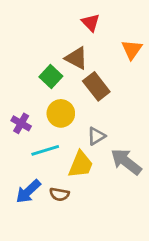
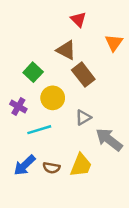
green square: (51, 77) -> (33, 72), moved
yellow trapezoid: (81, 164) -> (81, 165), moved

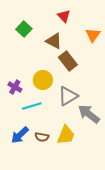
green square: (33, 72) -> (24, 29), moved
gray triangle: (83, 117) -> (68, 96), size x1.5

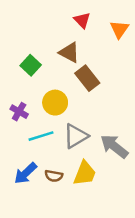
green square: (24, 29) -> (31, 65), moved
orange triangle: (93, 35) -> (119, 29), moved
gray triangle: (68, 96) -> (76, 136), moved

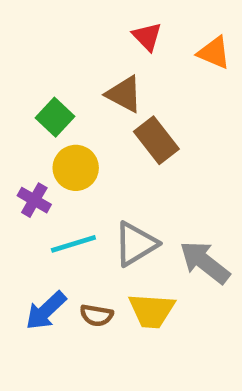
orange triangle: (119, 29) -> (214, 53), turned -42
yellow circle: (55, 103) -> (76, 168), moved
yellow trapezoid: (85, 173) -> (152, 311), turned 72

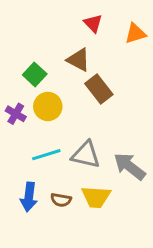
orange triangle: (214, 53) -> (135, 34), turned -40
purple cross: (34, 200) -> (16, 114), moved
gray triangle: (136, 244) -> (86, 155), turned 44
blue arrow: (46, 311) -> (29, 197), turned -40

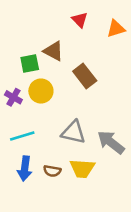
brown triangle: (78, 60) -> (53, 51), moved
green square: (35, 74) -> (30, 64), turned 36
cyan line: (46, 155) -> (22, 136), moved

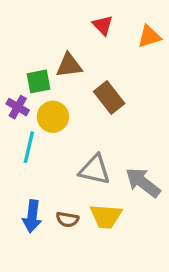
brown triangle: (53, 51) -> (69, 65), turned -35
purple cross: (13, 97) -> (18, 107), moved
cyan line: (22, 136) -> (29, 147), moved, turned -60

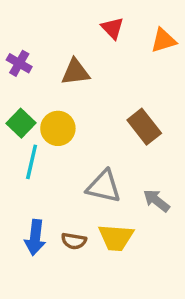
green square: (39, 81) -> (21, 123), moved, turned -35
brown rectangle: (109, 97) -> (144, 127), moved
purple cross: (18, 107) -> (19, 63), moved
gray arrow: (143, 183) -> (156, 201), size x0.7

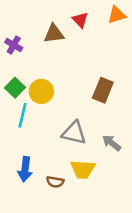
orange triangle: (163, 40) -> (117, 15), moved
brown triangle: (76, 72) -> (54, 34), moved
brown rectangle: (144, 127) -> (103, 90), turned 60
brown semicircle: (74, 241) -> (55, 182), moved

